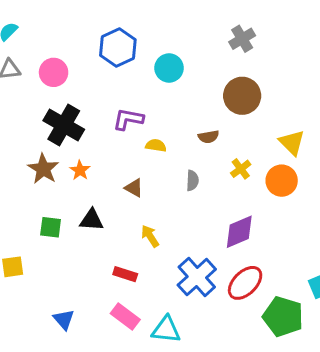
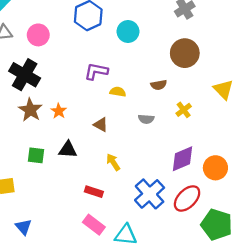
black cross: (64, 125) -> (25, 75), moved
gray semicircle: (192, 181) -> (146, 119), turned 91
orange circle: (282, 181) -> (215, 168), moved
blue triangle: (64, 319) -> (23, 227), moved

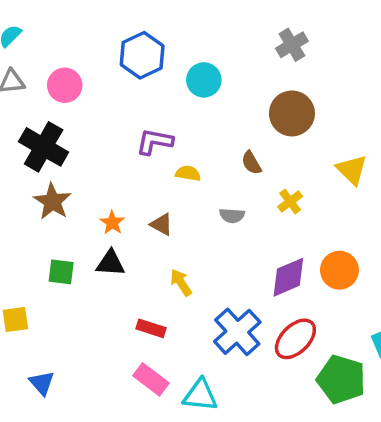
brown semicircle: (159, 85) -> (251, 163), turned 70
orange star: (59, 111) -> (112, 223), moved
orange circle: (215, 168) -> (339, 270), moved

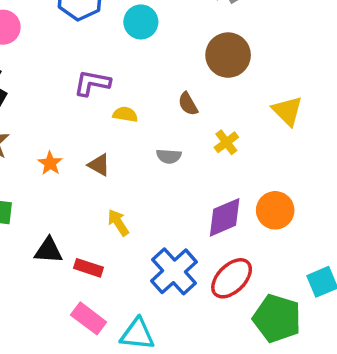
black triangle: (110, 263) -> (48, 250), moved

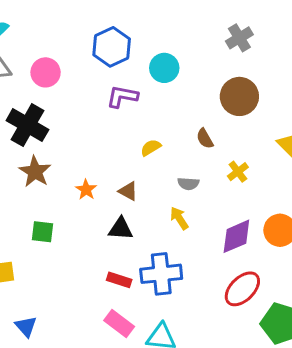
purple L-shape: (92, 83) -> (122, 96), moved
yellow semicircle: (125, 114) -> (151, 148), turned -40
yellow arrow: (118, 223) -> (179, 218), moved
black triangle: (48, 250) -> (121, 229), moved
blue cross: (174, 271) -> (161, 274), moved, turned 36

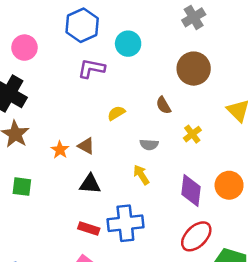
brown triangle: (128, 191) -> (86, 146), moved
purple diamond: (236, 236) -> (191, 190), turned -60

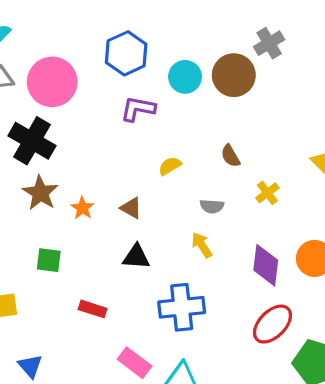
pink circle: (24, 48) -> (52, 82), size x1.5
brown circle: (194, 69) -> (234, 75), moved
orange star: (60, 150) -> (82, 208), moved
red rectangle: (89, 229) -> (93, 309), moved

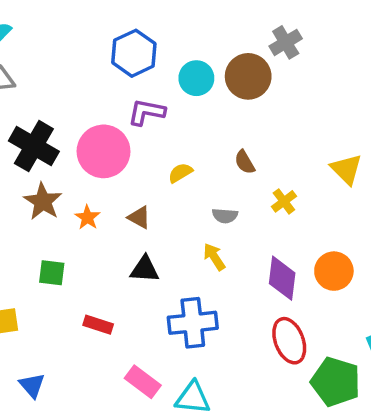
pink circle: (52, 82) -> (104, 151), moved
red ellipse: (272, 324) -> (289, 341), turned -66

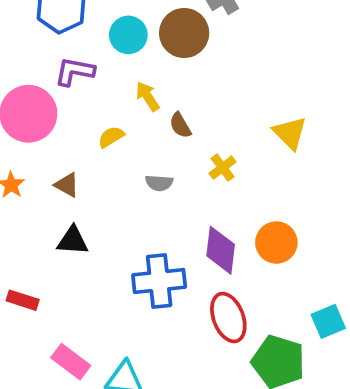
yellow arrow: (214, 257) -> (148, 96), moved
blue cross: (193, 323) -> (159, 281), moved

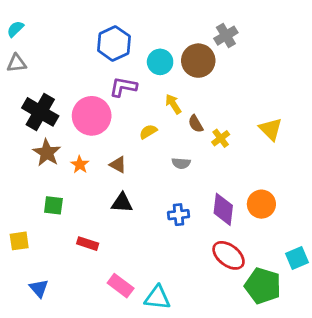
yellow cross: (223, 168) -> (221, 138), moved
blue cross: (159, 281) -> (178, 215), moved, size x0.6
red ellipse: (228, 318) -> (229, 255), turned -32

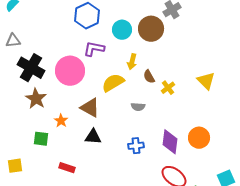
gray triangle: (17, 63) -> (13, 41), moved
yellow arrow: (173, 104) -> (132, 62), turned -133
yellow semicircle: (148, 132) -> (113, 83), size x1.6
orange star: (80, 165) -> (61, 121), moved
brown triangle: (118, 165) -> (90, 108), size x1.5

